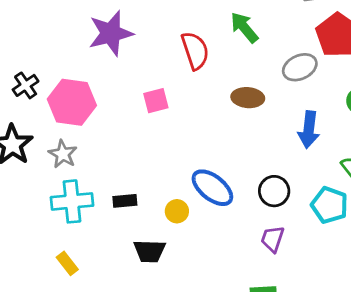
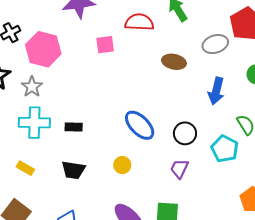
red semicircle: (195, 51) -> (139, 22), turned -76
pink square: (156, 101) -> (105, 45), moved
yellow circle: (177, 211) -> (122, 165), moved
black trapezoid: (150, 251) -> (73, 170), moved
yellow rectangle: (67, 263) -> (25, 168), turned -30

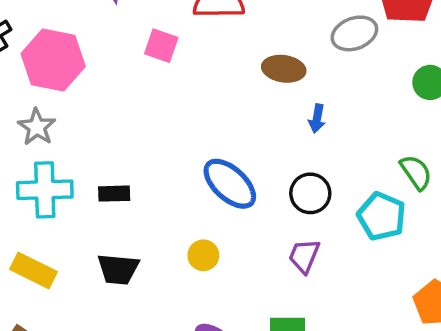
pink square: (105, 45) -> (161, 46), turned 30
blue arrow: (216, 91) -> (317, 118), moved, size x0.6
yellow rectangle: (25, 168) -> (33, 270), size x1.4

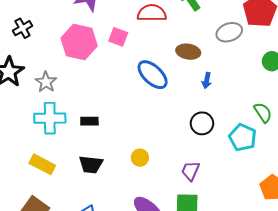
pink hexagon: (53, 60) -> (79, 42), moved
blue ellipse: (230, 184) -> (153, 75), moved
purple trapezoid: (304, 256) -> (191, 171), moved

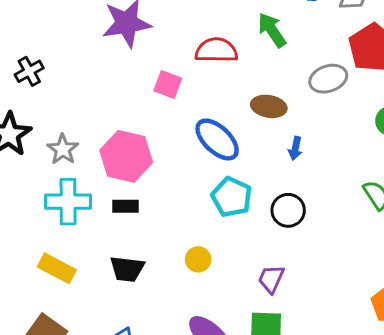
pink hexagon: (79, 42) -> (126, 156), moved
cyan pentagon: (243, 137) -> (232, 197), moved

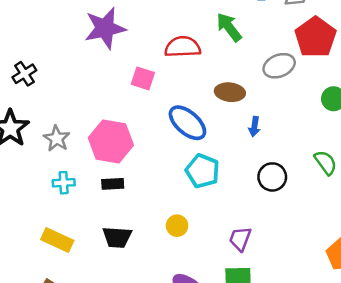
cyan cross: (68, 202) -> (64, 183), size x0.6
black circle: (288, 210) -> (272, 177), moved

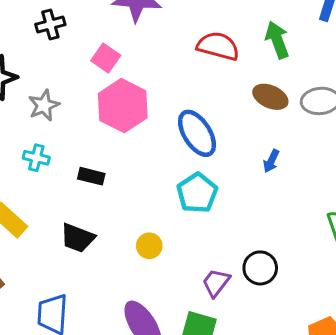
black cross: (24, 74) -> (50, 25), moved
pink square: (143, 78) -> (106, 58), moved
brown ellipse: (230, 92) -> (270, 97), moved
pink hexagon: (111, 141) -> (123, 106), moved
black circle: (272, 177) -> (260, 268), moved

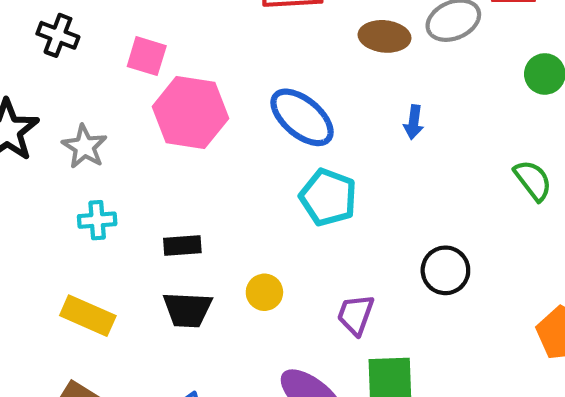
black cross: (50, 25) -> (58, 35), turned -36
black rectangle: (91, 176) -> (182, 245), moved
yellow circle: (149, 246) -> (264, 292), moved
purple trapezoid: (216, 283) -> (356, 315), moved

